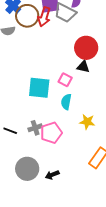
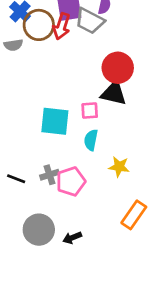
black triangle: (83, 67) -> (114, 93), size x1.5
pink square: (65, 80) -> (90, 111), turned -32

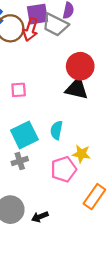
pink square: (90, 111) -> (19, 90), moved
cyan square: (55, 121) -> (24, 135), moved, turned -32
pink pentagon: (71, 181) -> (64, 169), moved

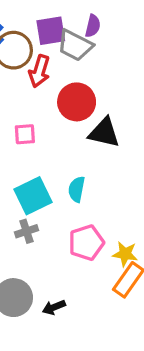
red arrow: (30, 29) -> (39, 71), moved
red circle: (80, 66) -> (77, 102), moved
yellow star: (81, 154) -> (125, 254), moved

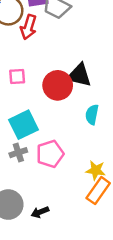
red circle: (77, 102) -> (58, 85), moved
cyan semicircle: (77, 189) -> (92, 115), moved
pink pentagon: (86, 243) -> (50, 154), moved

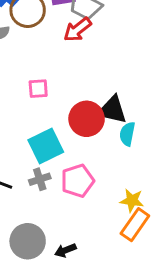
red arrow: (28, 27) -> (77, 30), moved, turned 35
black triangle: (79, 75) -> (112, 110), moved
red circle: (58, 85) -> (87, 119), moved

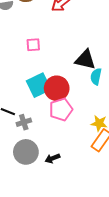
red circle: (87, 119) -> (57, 88), moved
gray cross: (40, 179) -> (24, 122), moved

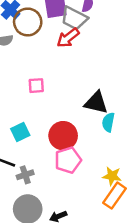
cyan square: (39, 85) -> (20, 132), moved, size x0.7

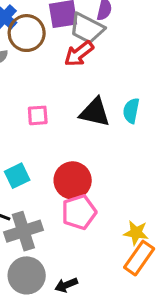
black triangle: (96, 103) -> (95, 112), moved
cyan semicircle: (108, 122) -> (131, 111), moved
gray cross: (25, 175) -> (23, 231), size x1.6

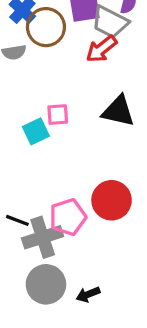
cyan square: (17, 176) -> (36, 131), moved
red circle: (73, 180) -> (112, 200), moved
pink pentagon: (79, 212) -> (68, 217), moved

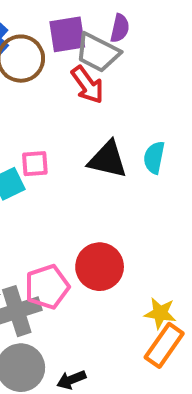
red arrow: (101, 49) -> (87, 85), turned -88

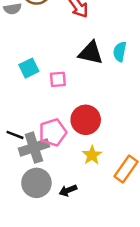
pink square: (35, 164) -> (58, 79), moved
yellow star: (160, 313) -> (92, 155), moved, turned 30

